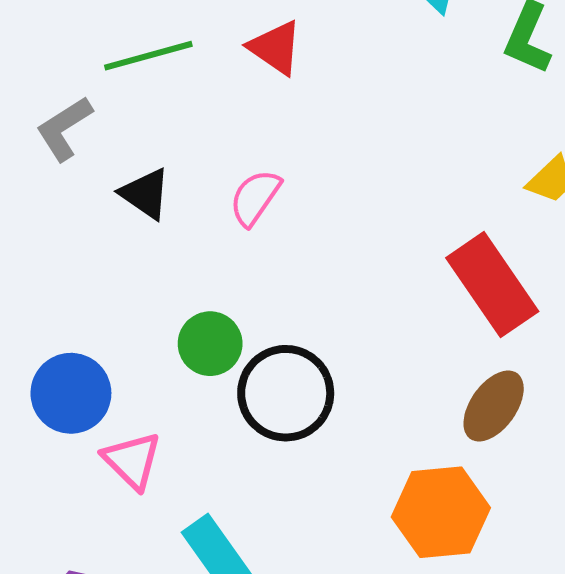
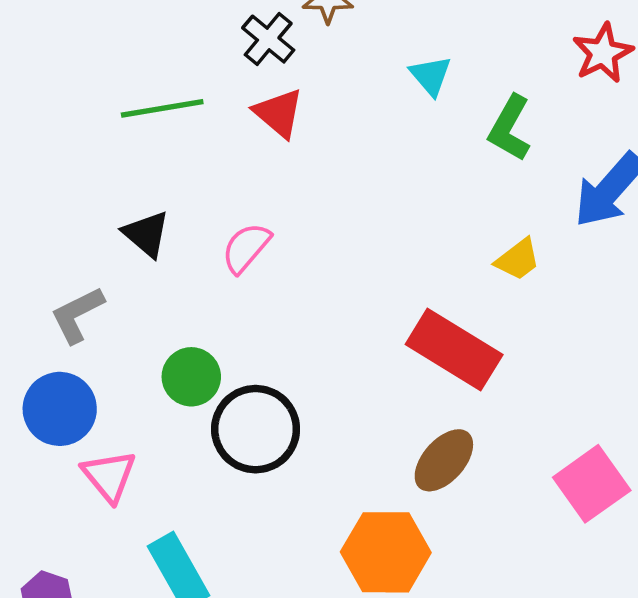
gray L-shape: (64, 128) -> (77, 315), moved
red rectangle: (492, 285) -> (454, 349), turned -30

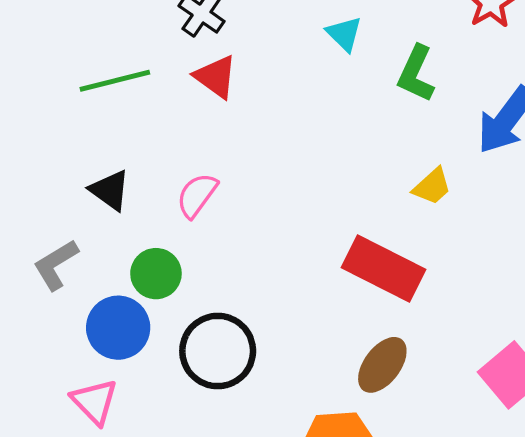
green circle: (191, 377) -> (156, 274), moved
blue circle: (60, 409) -> (118, 328), moved

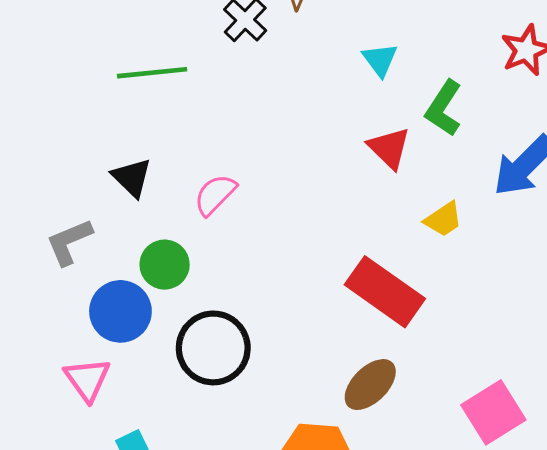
red triangle: (216, 77) -> (389, 148), moved

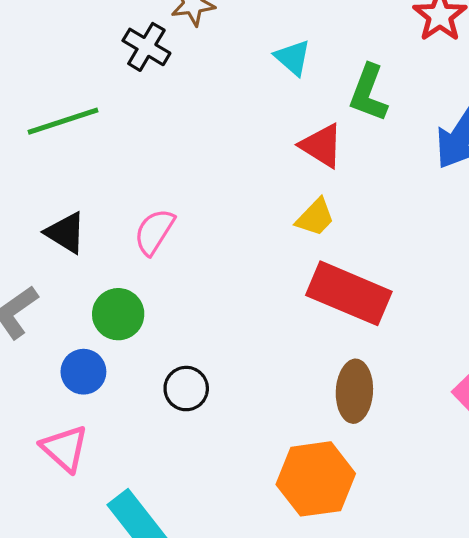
yellow trapezoid: (443, 219) -> (315, 217), moved
blue circle: (120, 311) -> (83, 372), size x0.7
black circle: (213, 348) -> (186, 389), size x0.6
brown ellipse: (370, 385) -> (354, 391), turned -30

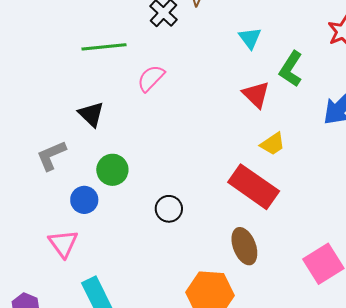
yellow trapezoid: (315, 217) -> (273, 144), moved
pink semicircle: (154, 232) -> (151, 78), moved
black circle: (186, 389) -> (169, 209), moved
brown ellipse: (354, 391) -> (244, 246), turned -36

